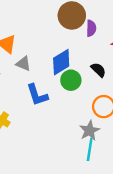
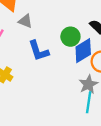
blue diamond: (61, 62) -> (83, 51), moved

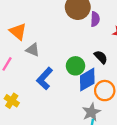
blue L-shape: (39, 51) -> (44, 79), turned 60

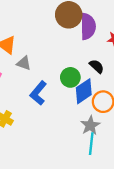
purple semicircle: (95, 19) -> (88, 26), size x1.6

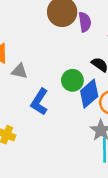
purple semicircle: (88, 26) -> (85, 22), size x0.7

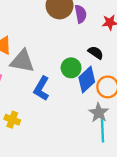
gray triangle: (20, 71) -> (22, 61), size x1.6

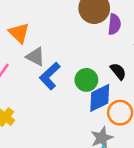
gray triangle: (22, 61) -> (35, 57), size x0.7
blue L-shape: (41, 89) -> (50, 76), moved

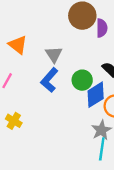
gray triangle: (35, 57) -> (54, 54), moved, turned 36

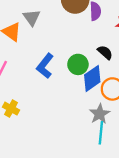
gray triangle: (54, 54) -> (32, 18), moved

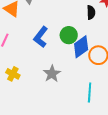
black semicircle: (105, 52) -> (91, 12), moved, turned 48
gray star: (100, 114) -> (52, 74), moved

